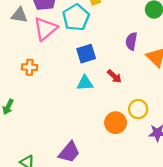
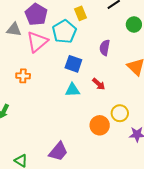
purple semicircle: (131, 41) -> (105, 48), moved
blue square: (86, 54) -> (73, 64), turned 36

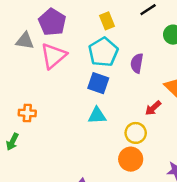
cyan pentagon: (64, 32) -> (103, 52), moved
orange cross: (23, 76) -> (27, 113), moved
red arrow: (99, 84) -> (153, 108), moved, turned 96
yellow circle: (120, 113) -> (136, 133), moved

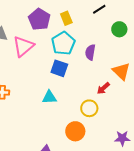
purple pentagon: (52, 22) -> (39, 19), moved
cyan triangle: (97, 116) -> (49, 97), moved
orange circle: (131, 159) -> (75, 131), moved

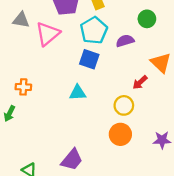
green circle: (119, 29) -> (147, 19), moved
purple semicircle: (90, 52) -> (125, 41), turned 63
orange circle: (75, 131) -> (120, 134), moved

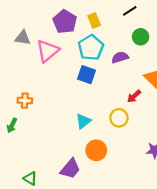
cyan triangle: (78, 93) -> (83, 121), moved, turned -35
orange circle: (120, 134) -> (96, 150), moved

